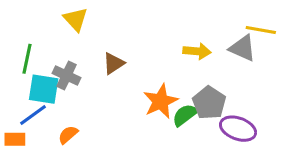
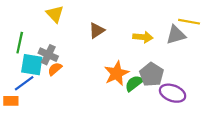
gray triangle: (243, 48) -> (176, 35), turned -40
brown triangle: (114, 63) -> (97, 30), moved
orange semicircle: (68, 135) -> (55, 69), moved

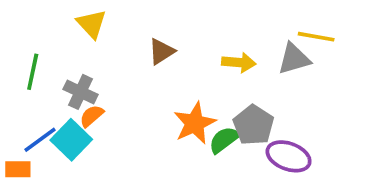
cyan square: (32, 65) -> (71, 140), moved, turned 35

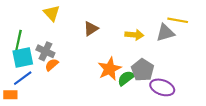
cyan square: (71, 140) -> (23, 57), moved, turned 35

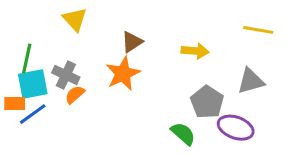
gray triangle: (165, 33) -> (251, 81), moved
orange star: (110, 69) -> (123, 74), moved
green semicircle: (126, 78) -> (183, 134), moved, turned 78
orange rectangle: (10, 95) -> (15, 104), moved

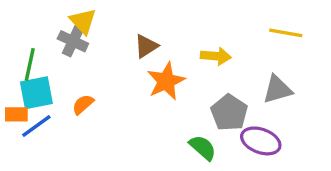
orange star: (123, 74) -> (166, 81), moved
gray cross: (66, 75) -> (73, 41), moved

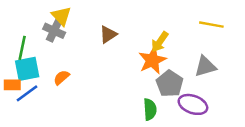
yellow arrow: (216, 56) -> (160, 42), turned 120
orange star: (166, 81) -> (152, 60), moved
green semicircle: (203, 148) -> (150, 109), turned 45

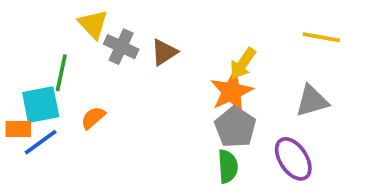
gray cross: (54, 31) -> (121, 47), moved
green line: (22, 48) -> (61, 73), moved
gray pentagon: (170, 84) -> (235, 127), moved
purple ellipse: (193, 104) -> (293, 159), turned 36

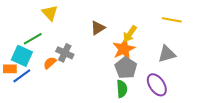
gray cross: (121, 47) -> (65, 53), moved
brown triangle: (164, 52) -> (98, 28), moved
green line: (61, 73) -> (33, 39), turned 48
cyan square: (41, 105) -> (22, 56), turned 35

